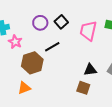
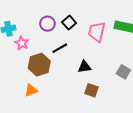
black triangle: (90, 70) -> (84, 67), moved

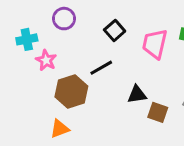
purple circle: (47, 24) -> (64, 19), moved
brown square: (92, 90) -> (158, 112), moved

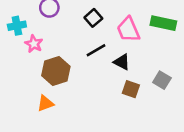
pink trapezoid: (155, 44) -> (128, 30), turned -36
black line: (101, 68) -> (96, 50), moved
black triangle: (137, 94) -> (122, 62), moved, turned 36

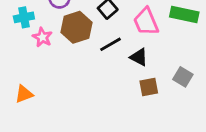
brown hexagon: (56, 71) -> (76, 27), moved
brown square: (131, 89) -> (149, 87), turned -30
orange triangle: (45, 103) -> (24, 94), moved

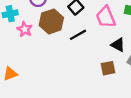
black triangle: (139, 57) -> (118, 45), moved

